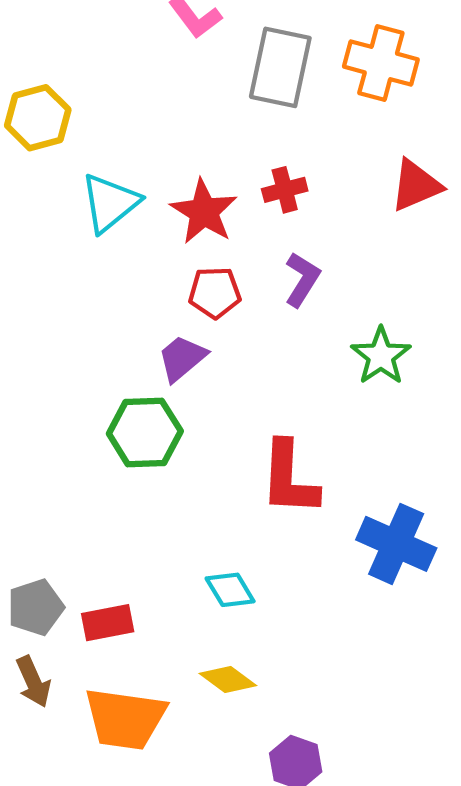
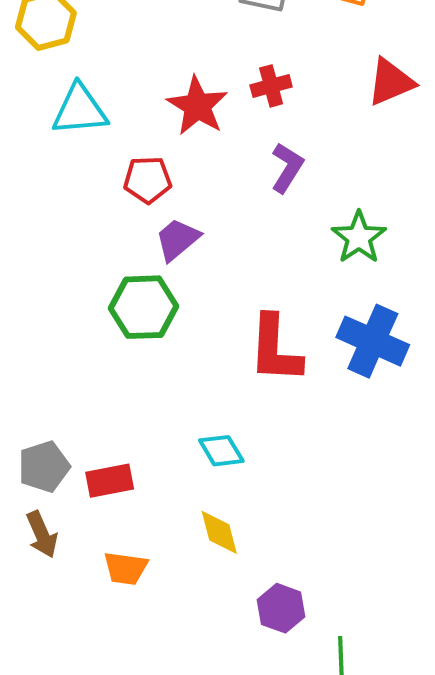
cyan triangle: (110, 203) -> (80, 110), moved, turned 34
red pentagon: (215, 293) -> (148, 180), moved
blue cross: (396, 544) -> (373, 341), moved
yellow diamond: (228, 679) -> (219, 532), turned 39
orange trapezoid: (125, 719) -> (126, 568), size x0.6

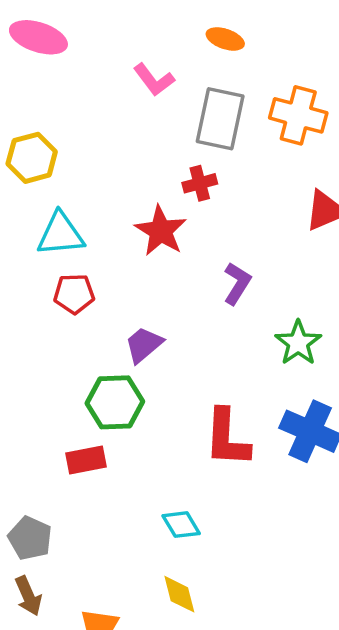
red cross: (271, 86) -> (200, 183), moved
red pentagon: (148, 180) -> (74, 294), moved
gray pentagon: (44, 467) -> (30, 538), turned -30
red rectangle: (110, 481) -> (86, 460), moved

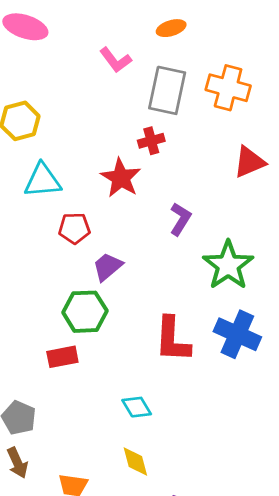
orange ellipse: (225, 39) -> (171, 28), turned -36
red pentagon: (74, 294) -> (74, 228), moved
green star: (298, 343) -> (228, 265), size x1.4

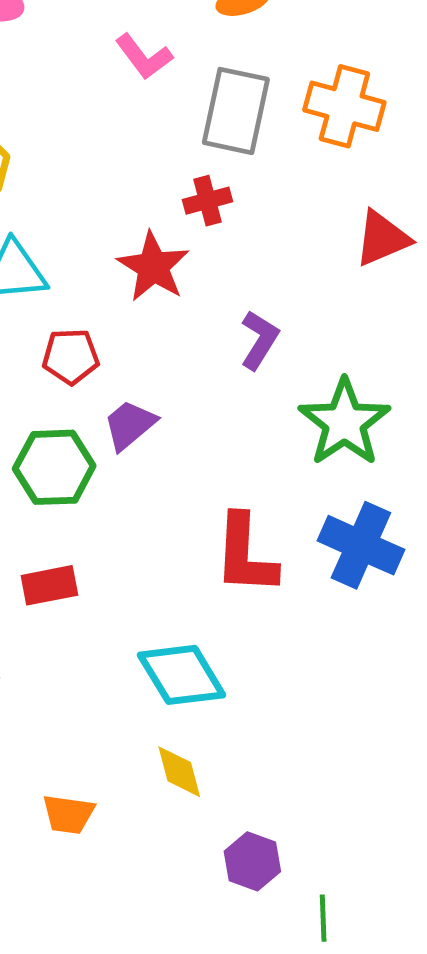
green hexagon: (85, 312) -> (54, 467), moved
cyan diamond: (137, 407) -> (182, 675), size x1.6

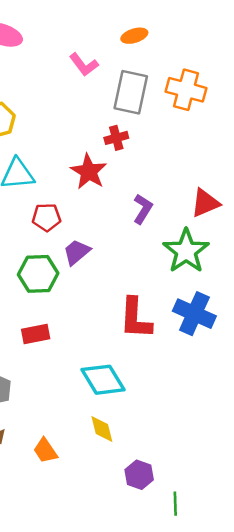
red triangle: (382, 238) -> (205, 203), moved
orange trapezoid: (68, 814) -> (45, 451), turned 48

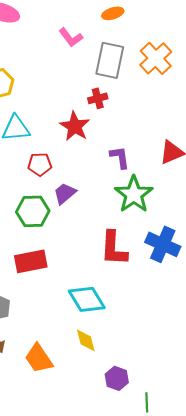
orange cross: (186, 90) -> (156, 58), turned 32
purple L-shape: (143, 209) -> (120, 157), turned -40
green star: (186, 251) -> (134, 194), moved
red rectangle: (36, 334) -> (31, 261), size x1.4
orange trapezoid: (45, 451) -> (39, 358), size x1.4

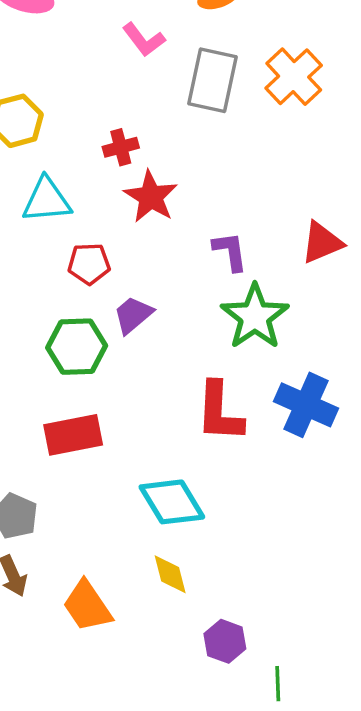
red cross: (98, 98) -> (121, 147), moved

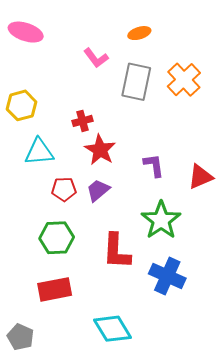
purple L-shape: (230, 251) -> (154, 165), moved
purple trapezoid: (133, 315) -> (98, 190), moved
blue cross: (306, 405) -> (167, 276), moved
red L-shape: (220, 412) -> (117, 251), moved

